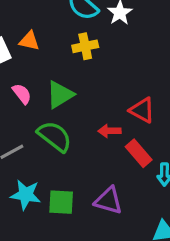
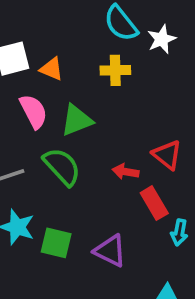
orange triangle: (29, 41) -> (51, 69), moved
pink semicircle: (22, 94) -> (34, 111), size x1.4

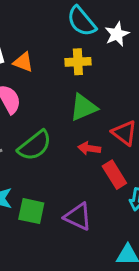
green triangle: (77, 120) -> (83, 107), moved
green semicircle: (62, 167) -> (35, 146), turned 96

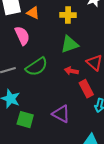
green square: (31, 211) -> (25, 120), moved

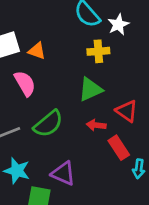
yellow cross: (68, 15) -> (98, 51), moved
purple triangle: (61, 114) -> (63, 173), moved

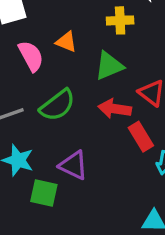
orange triangle: (37, 51) -> (66, 42), moved
red arrow: (96, 125) -> (115, 109), size x1.4

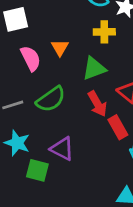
orange triangle: (66, 42) -> (60, 48), turned 36
red arrow: (115, 109) -> (97, 104), turned -130

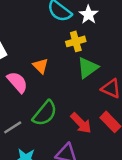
green triangle: (94, 69) -> (88, 68), moved
red arrow: (97, 104) -> (81, 123), moved

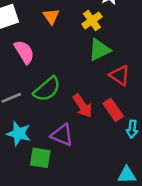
yellow cross: (76, 41) -> (92, 20), turned -30
orange triangle: (40, 66) -> (51, 16), moved

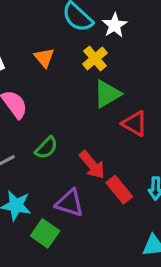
green semicircle: (47, 89) -> (46, 148), size x0.7
red rectangle: (113, 110) -> (119, 190), moved
green square: (40, 158) -> (45, 233), turned 30

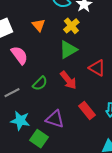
green triangle: (107, 94) -> (68, 50), moved
red arrow: (92, 165) -> (68, 80), moved

